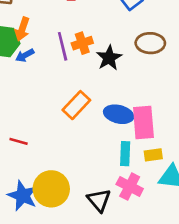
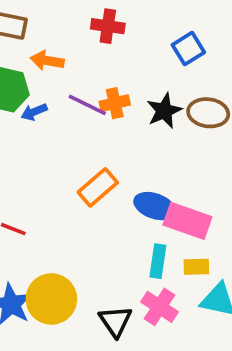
orange arrow: (22, 29) -> (47, 61), moved, turned 75
purple line: (63, 46) -> (87, 105), turned -56
black star: (109, 58) -> (164, 111), moved
pink rectangle: (143, 122) -> (187, 221), turned -72

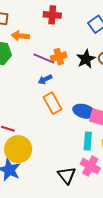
blue arrow: (34, 112) -> (45, 79), moved
orange rectangle: (98, 187) -> (52, 103), turned -75
yellow circle: (51, 299) -> (18, 149), moved

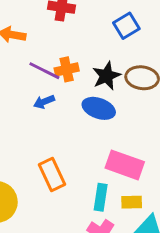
orange rectangle: (52, 103) -> (52, 174), moved
blue ellipse: (84, 111) -> (99, 108), moved

